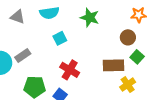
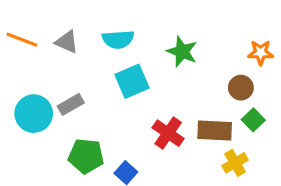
cyan square: (60, 38) -> (132, 81), size x1.5
red cross: (70, 70) -> (168, 133), moved

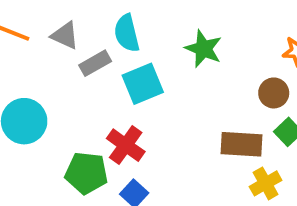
cyan semicircle: (118, 39) -> (127, 33), turned 80
gray rectangle: (71, 104) -> (95, 63), moved
red cross: (168, 133) -> (126, 145), moved

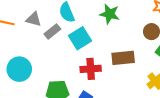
brown rectangle: (241, 144) -> (123, 58), moved
red cross: (126, 145) -> (91, 69), moved, turned -30

